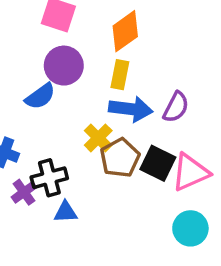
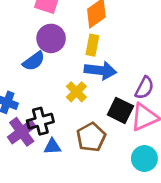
purple semicircle: (176, 107) -> (144, 88), moved
brown pentagon: (120, 158) -> (91, 137), moved
purple cross: (24, 192) -> (22, 132), size x1.5

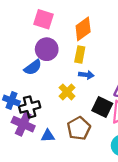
blue arrow: (100, 70) -> (86, 75), size x0.6
black cross: (40, 121) -> (30, 107), moved
purple cross: (22, 132) -> (23, 124), turned -30

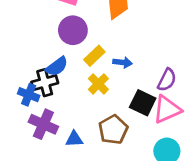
yellow rectangle: (80, 55) -> (94, 56), moved, turned 35
blue semicircle: (33, 67) -> (57, 66), moved
black cross: (30, 107) -> (45, 83), moved

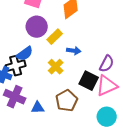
yellow rectangle: (94, 56) -> (55, 37), moved

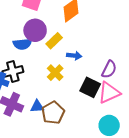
blue semicircle: (25, 54) -> (22, 44), moved, turned 30
brown pentagon: (67, 101) -> (53, 113), moved
blue triangle: (38, 108) -> (37, 106), moved

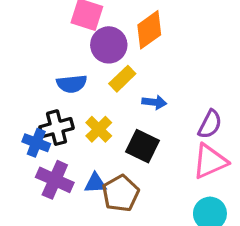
purple circle: (35, 30) -> (109, 45), moved
yellow cross: (55, 73) -> (99, 129), moved
black square: (90, 87) -> (143, 146), moved

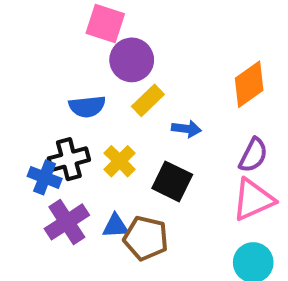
orange diamond: (149, 30) -> (249, 84), moved
purple cross: (55, 180) -> (67, 222), turned 33
brown pentagon: (121, 193) -> (146, 238), turned -30

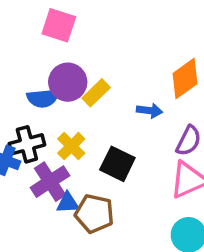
purple circle: (132, 60) -> (68, 82), moved
blue arrow: (186, 129) -> (149, 111), moved
purple cross: (67, 222) -> (50, 182), moved

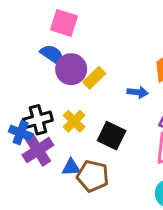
blue semicircle: (43, 98) -> (52, 55), moved, turned -140
purple cross: (50, 182) -> (38, 150), moved

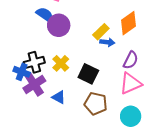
yellow rectangle: (94, 78) -> (101, 32), moved
blue triangle: (71, 167) -> (59, 97), turned 32
brown pentagon: (93, 176) -> (96, 104), moved

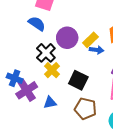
purple circle: (59, 25) -> (67, 38), moved
black cross: (34, 62) -> (46, 53), moved, turned -30
blue triangle: (59, 97) -> (50, 103), turned -40

